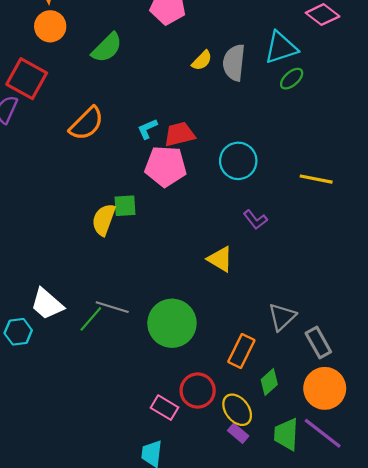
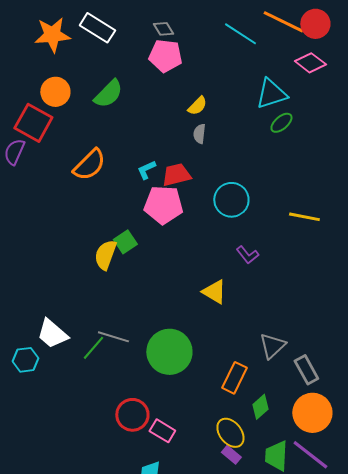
orange circle: (50, 26) -> (55, 92), moved
gray semicircle: (234, 63) -> (199, 134), moved, size x0.6
green square: (125, 206) -> (125, 242), turned -30
red circle: (198, 391) -> (132, 415), moved

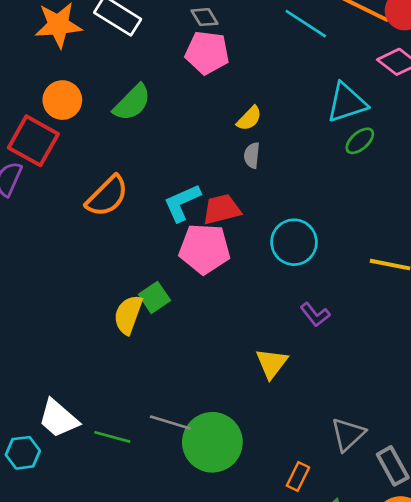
cyan L-shape: (146, 170) -> (182, 203), size x1.5
yellow triangle: (214, 292) -> (272, 363), turned 36
gray line: (113, 337) -> (170, 423), moved
green line: (93, 348) -> (112, 437), turned 64
orange rectangle: (234, 378) -> (298, 476), size x0.7

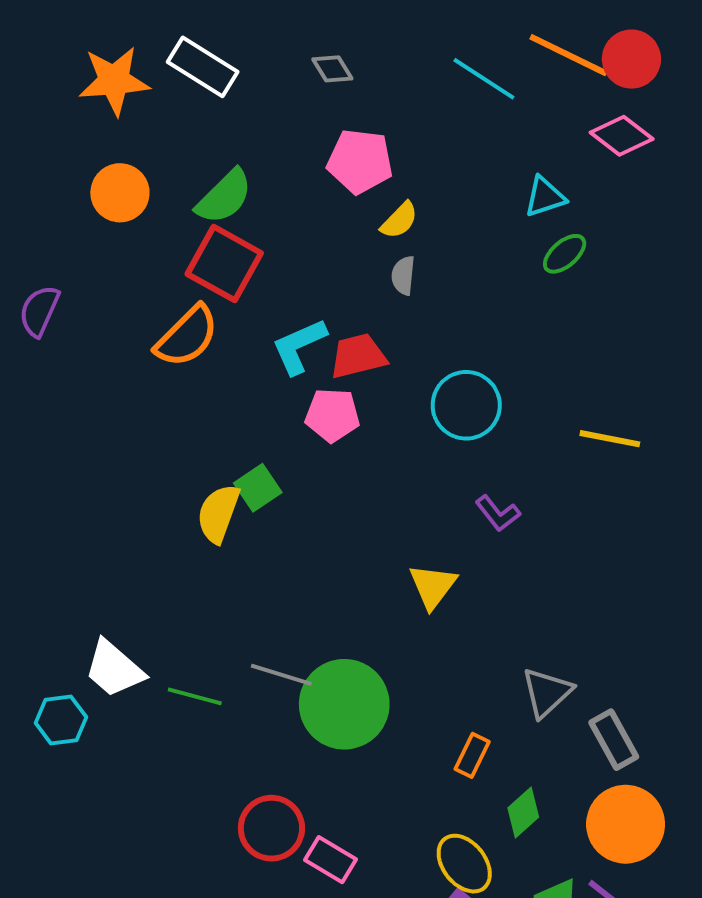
pink pentagon: (207, 53) -> (360, 161), moved
cyan triangle: (347, 103) -> (545, 197), size x0.7
red square: (33, 141) -> (224, 264), moved
pink pentagon: (204, 249) -> (332, 415), size x0.7

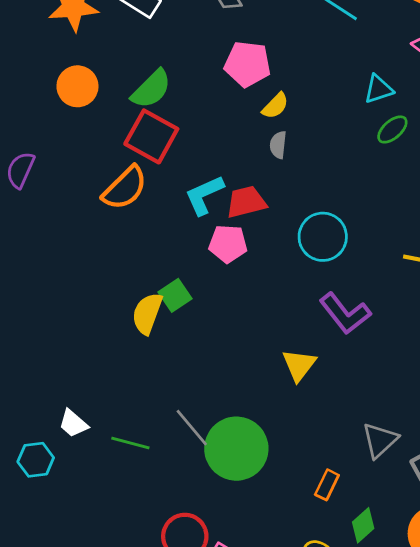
purple L-shape: (498, 513) -> (345, 313), size x1.6
white trapezoid: (114, 669) -> (73, 423), size x0.7
gray line: (281, 675) -> (192, 428), turned 33

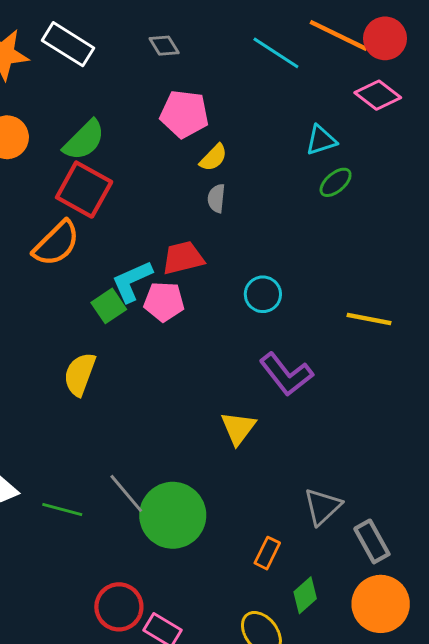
cyan L-shape: (204, 195) -> (132, 281), moved
cyan circle: (323, 237) -> (263, 294), size x0.7
green square: (175, 295) -> (109, 306), moved

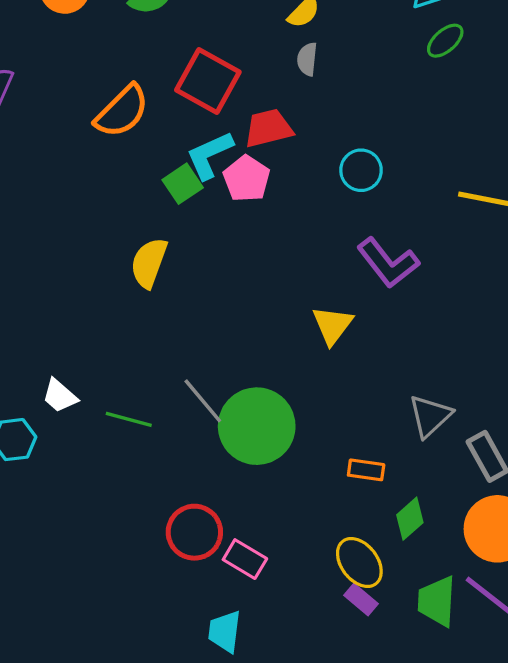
red square: (84, 190) -> (208, 81), moved
pink pentagon: (164, 302) -> (247, 179), turned 30
orange rectangle: (267, 553) -> (366, 470), turned 72

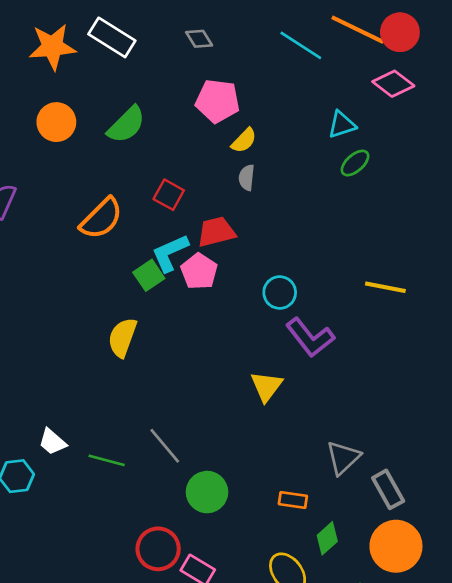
red square: (208, 81) -> (169, 195), size x0.6
cyan circle: (361, 170) -> (280, 293), moved
green circle: (257, 426) -> (207, 492), moved, size x0.7

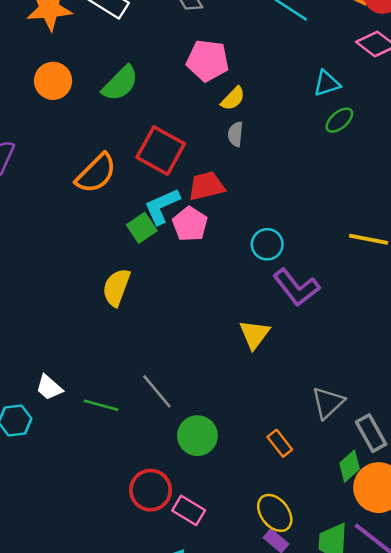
red square: (169, 195) -> (161, 151), size x1.6
orange rectangle: (293, 500) -> (280, 443), turned 44
green diamond: (327, 538) -> (350, 466), moved

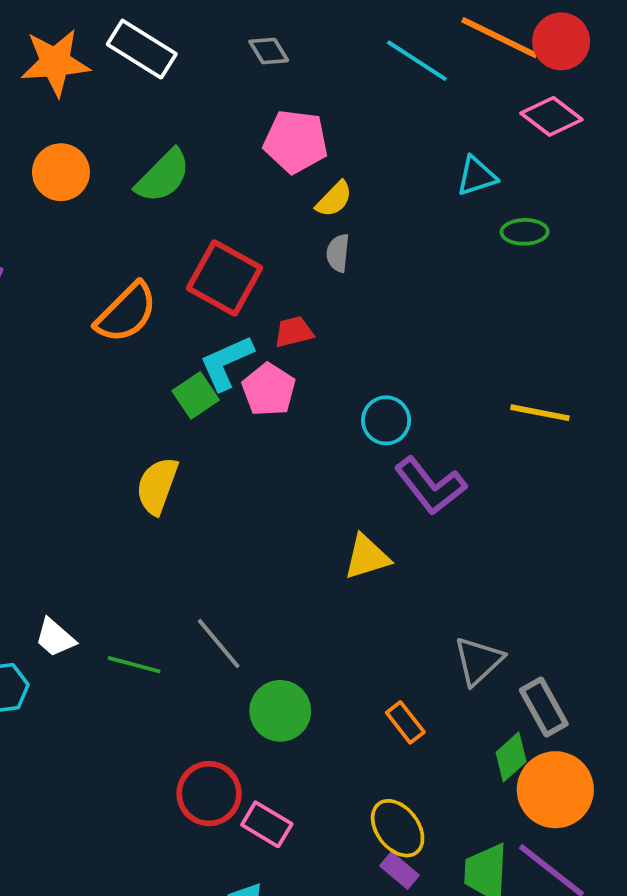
green ellipse: (339, 120) -> (525, 232), moved, turned 40
red trapezoid: (206, 186) -> (294, 332), size x0.7
yellow triangle: (254, 334) -> (367, 557), turned 36

